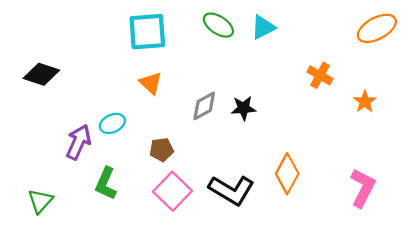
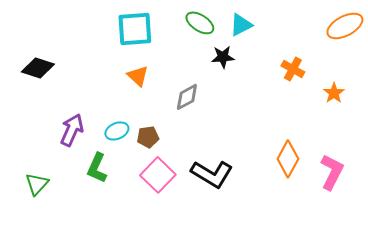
black star: (244, 108) -> (223, 57), moved
cyan ellipse: (112, 123) -> (117, 131), moved
orange diamond: (287, 174) -> (288, 159), moved

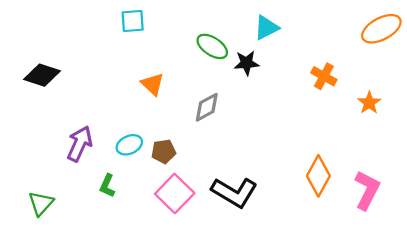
green ellipse: (200, 23) -> (212, 46), moved
cyan square: (135, 29) -> (133, 21), moved, size x0.6
green L-shape: (97, 168) -> (107, 186), size x0.7

